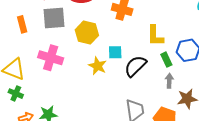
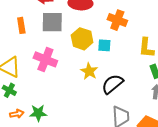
cyan square: (115, 52) -> (104, 45), moved
black semicircle: (135, 66) -> (112, 84), moved

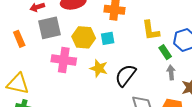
pink cross: (45, 59) -> (64, 60), moved

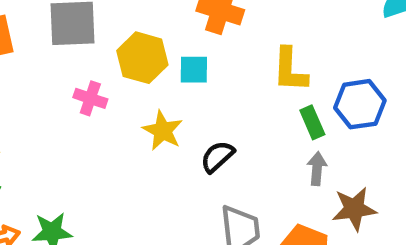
pink cross: (64, 60) -> (90, 98), size x0.6
black semicircle: (125, 75) -> (217, 157), size x0.7

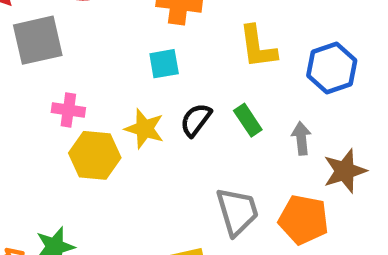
yellow hexagon: (142, 58) -> (95, 155), moved
green rectangle: (312, 122) -> (248, 120), moved
black semicircle: (217, 157) -> (196, 120), moved

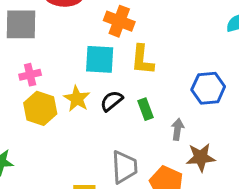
yellow L-shape: (258, 47) -> (142, 60), moved
cyan square: (164, 64) -> (100, 59), size x1.5
pink cross: (68, 110) -> (30, 75), turned -35

